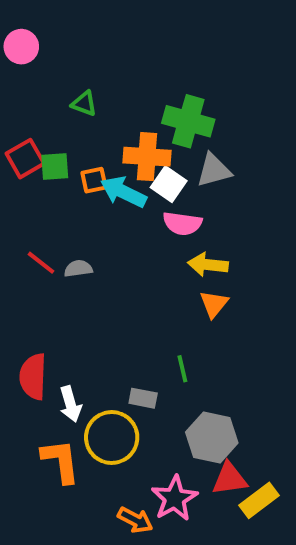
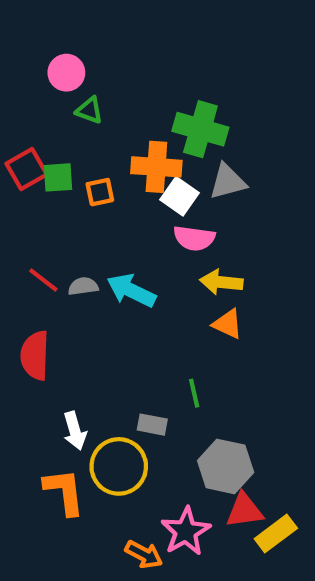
pink circle: (21, 47) -> (66, 73), moved
cyan arrow: (123, 192) -> (131, 290), moved
orange triangle: (214, 304) -> (228, 324), turned -44
red semicircle: (33, 377) -> (35, 355), moved

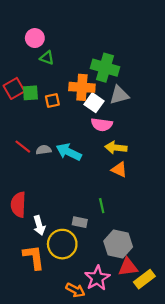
red semicircle: (35, 355) -> (18, 205), moved

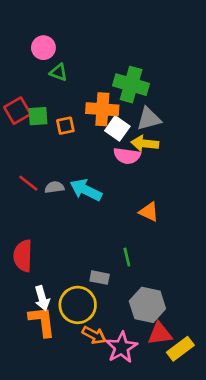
yellow arrow: (116, 148) -> (145, 143), moved
white arrow: (39, 225) -> (42, 298), moved
orange arrow: (75, 290) -> (94, 335), moved

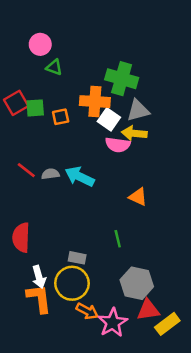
gray rectangle: (100, 278) -> (77, 258), moved

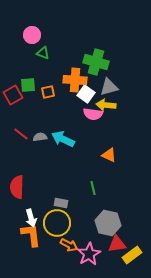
red square: (16, 103) -> (13, 95), moved

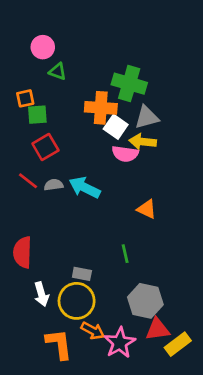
orange square: (48, 92) -> (25, 98), moved
red square: (13, 95) -> (45, 147), moved
orange L-shape: (31, 235) -> (59, 344), moved

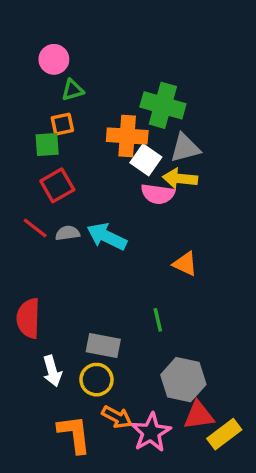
green triangle: (58, 71) -> (73, 90), turned -36
orange square: (25, 98) -> (62, 124), moved
gray rectangle: (82, 274) -> (103, 346), size x1.4
yellow circle: (77, 301) -> (96, 380), size x0.7

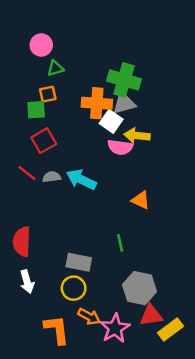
gray triangle: (185, 148) -> (124, 103), moved
white arrow: (52, 371) -> (27, 282), moved

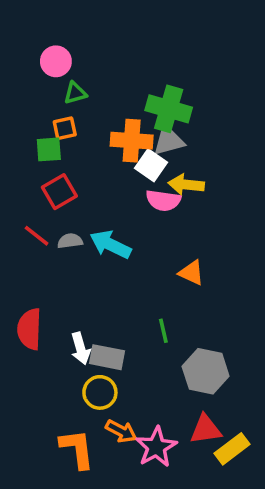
white arrow: (27, 282) -> (81, 348), moved
gray hexagon: (140, 288) -> (206, 371), moved

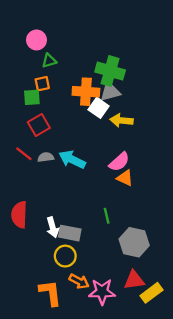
pink semicircle: (163, 200) -> (119, 162), moved, turned -50
pink star: (156, 447) -> (102, 292), turned 30

